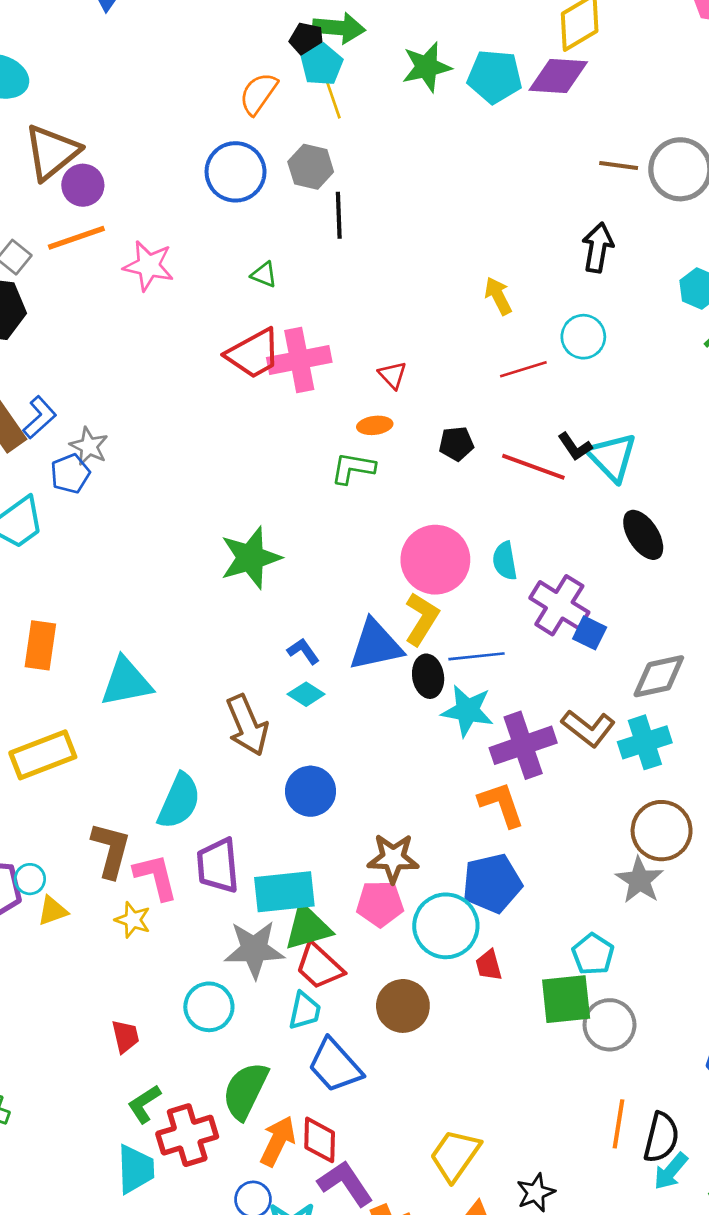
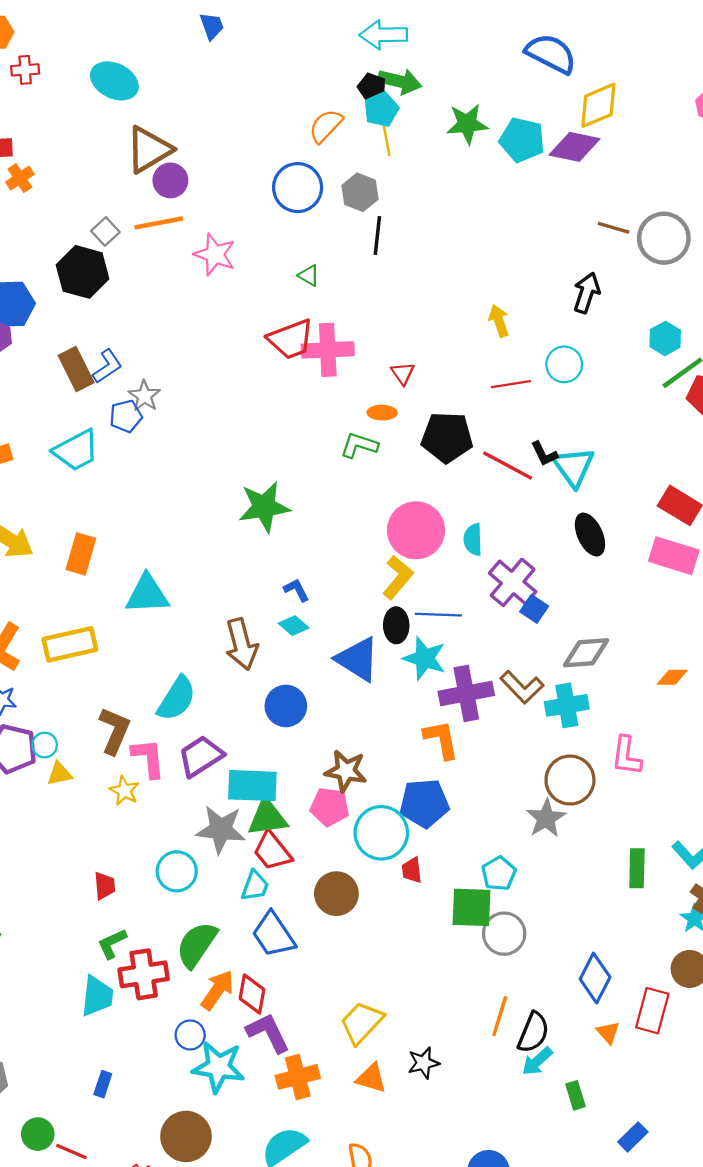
black pentagon: (456, 444) -> (447, 437), size x1.8
blue triangle: (376, 645) -> (358, 659), moved, turned 36
purple trapezoid: (218, 866) -> (201, 756), turned 54

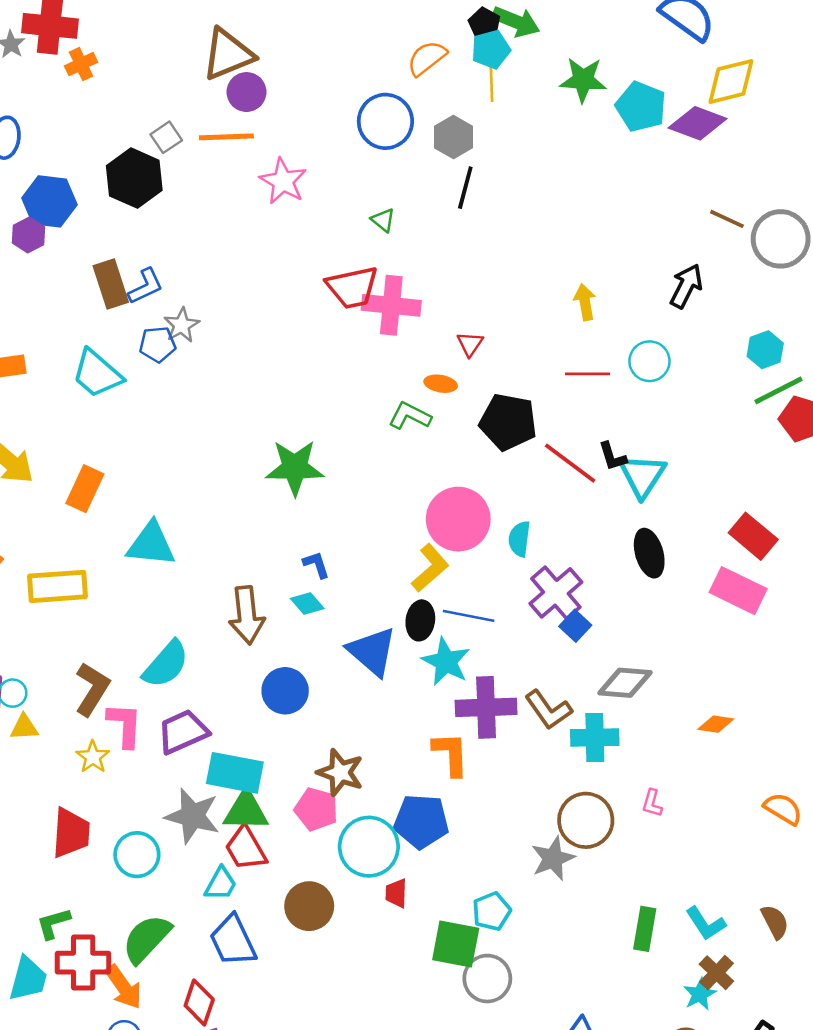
cyan trapezoid: (76, 450) -> (97, 374), turned 60
pink L-shape: (626, 756) -> (652, 803), size x0.6
red trapezoid: (104, 886) -> (71, 833), moved, size x1.6
orange arrow: (217, 990) -> (124, 987), moved, turned 102

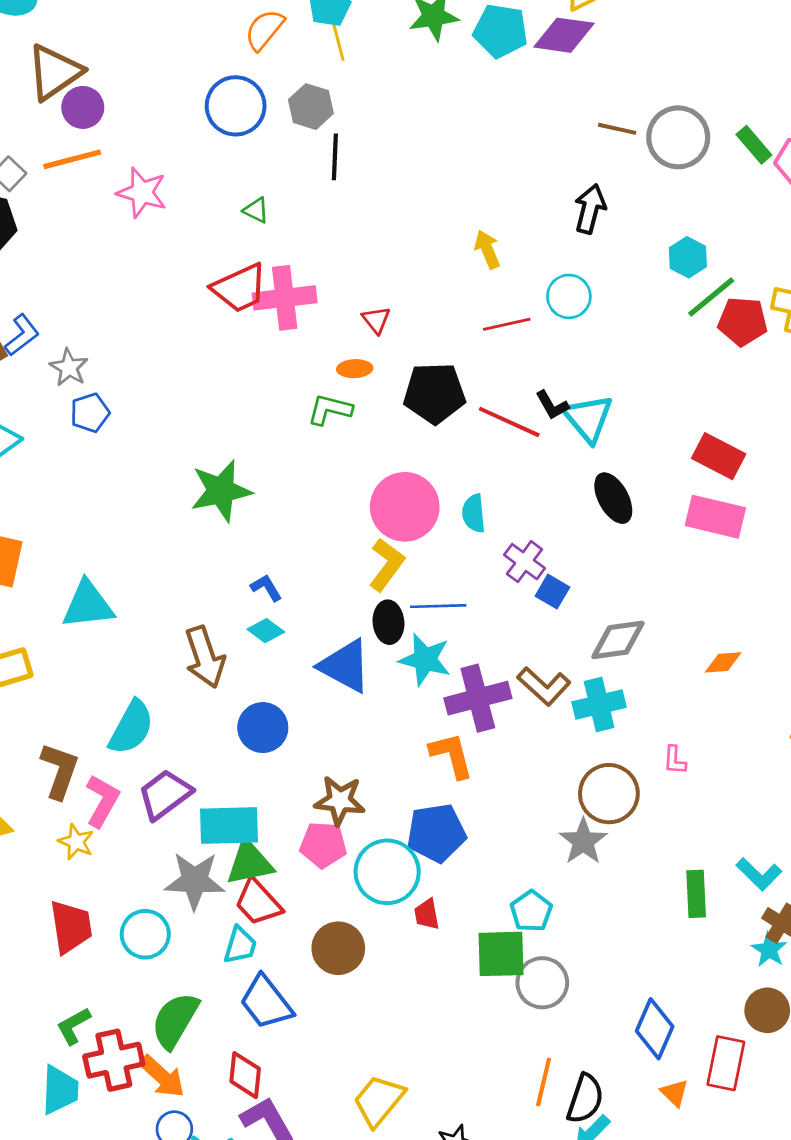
blue pentagon: (158, 344) -> (90, 413), moved
purple cross: (556, 593) -> (524, 562), size x0.7
pink L-shape: (125, 725) -> (102, 801), turned 39

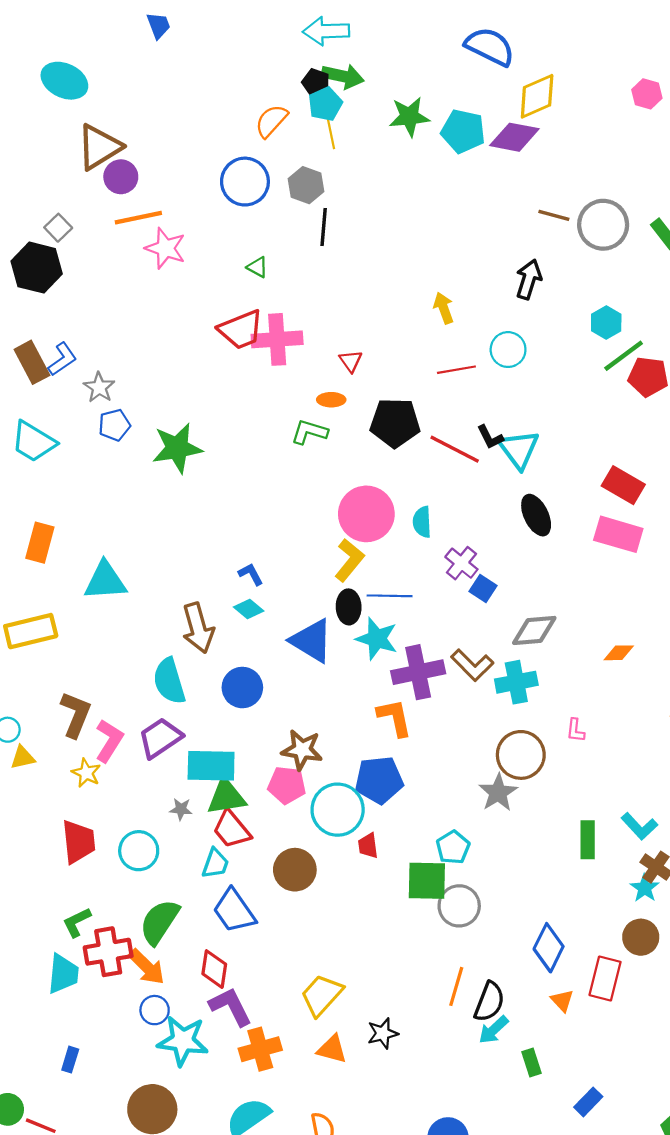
orange line: (72, 159) -> (138, 218), moved
green star: (221, 491) -> (177, 448), moved
cyan semicircle: (131, 727) -> (169, 681), moved, turned 132
gray star: (195, 881) -> (181, 809), size x0.5

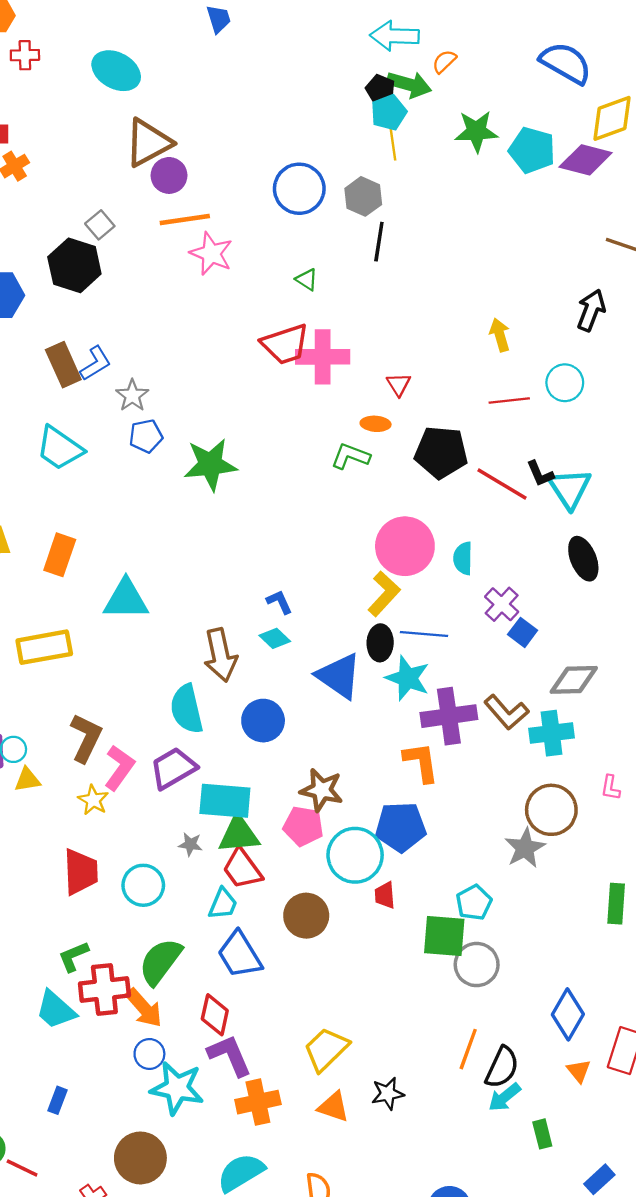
orange semicircle: (271, 121) -> (444, 61), moved, size x0.7
cyan trapezoid: (63, 974) -> (56, 1010), turned 123

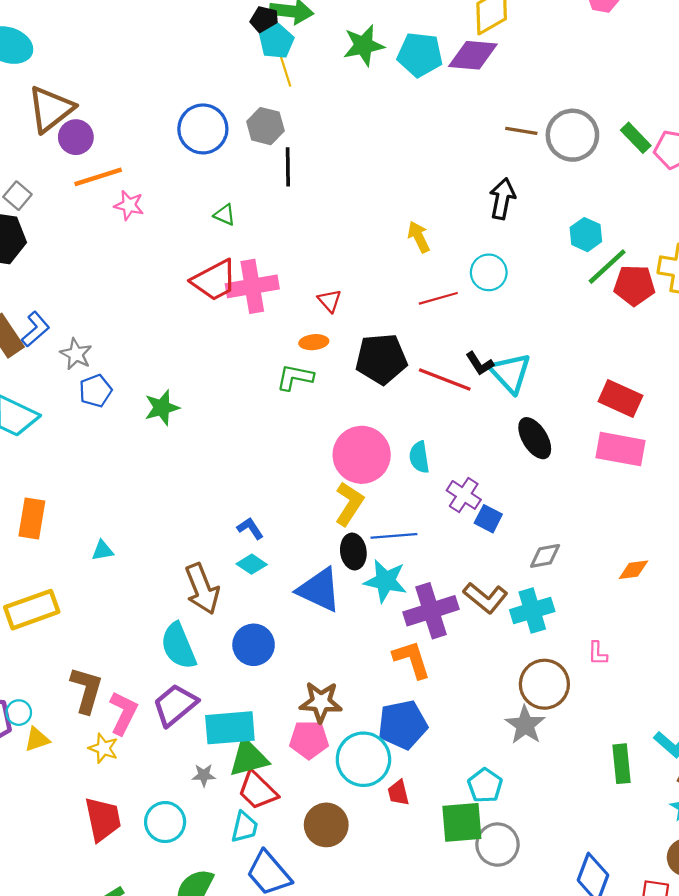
pink star: (211, 254) -> (129, 205), size x0.7
green star: (210, 464) -> (162, 408), size x0.7
cyan triangle: (126, 599) -> (103, 551), size x0.5
gray diamond: (574, 680) -> (545, 556), size x0.7

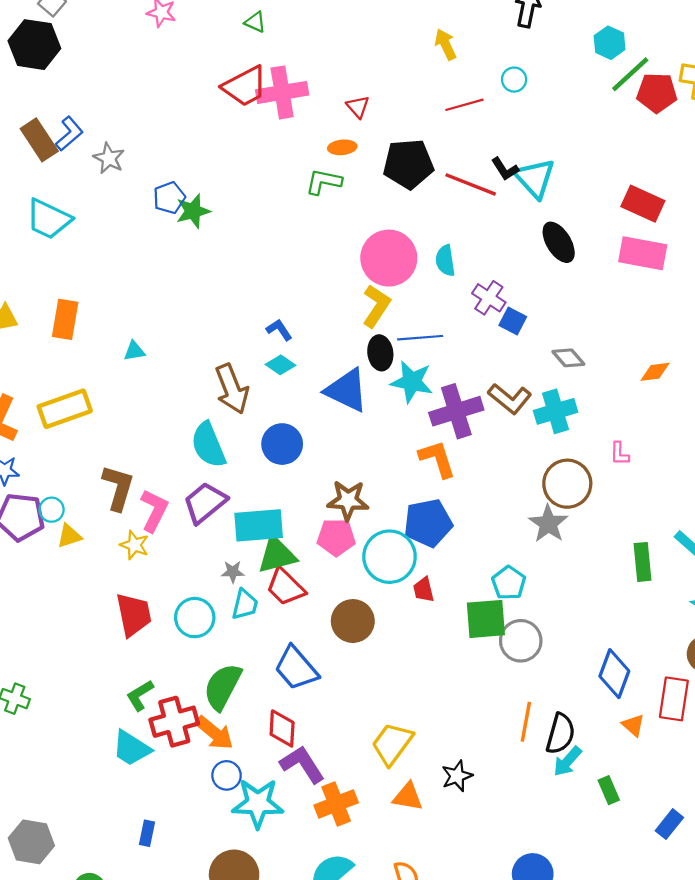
cyan circle: (489, 272) -> (514, 80), size x0.7
blue pentagon: (96, 391) -> (169, 198), moved
gray diamond: (545, 556) -> (568, 358), turned 60
cyan trapezoid: (244, 827) -> (245, 604), moved

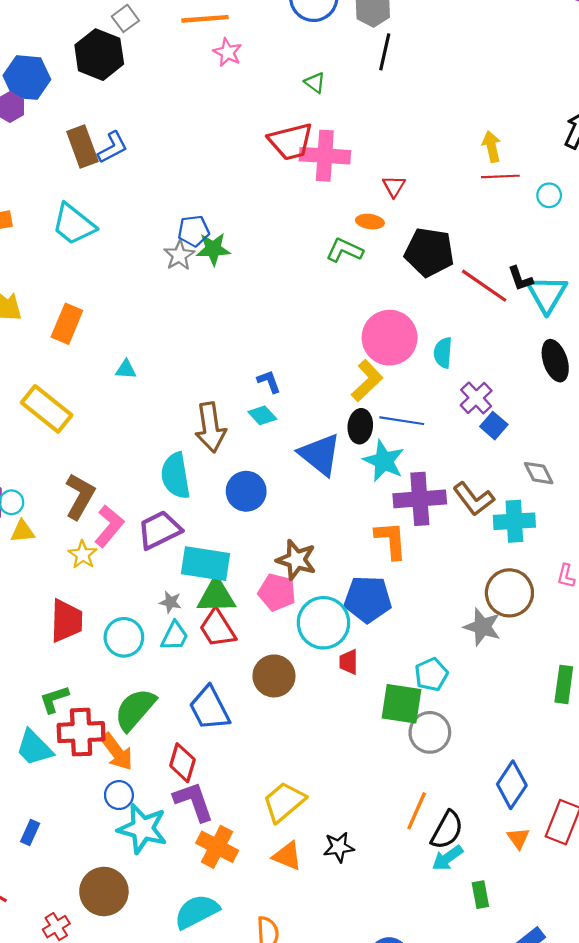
red line: (464, 105) -> (500, 176), moved
gray star: (109, 158) -> (179, 255), moved
yellow rectangle: (65, 409) -> (47, 409), turned 45
gray star: (548, 524) -> (482, 627), turned -30
orange cross: (336, 804) -> (217, 847), turned 36

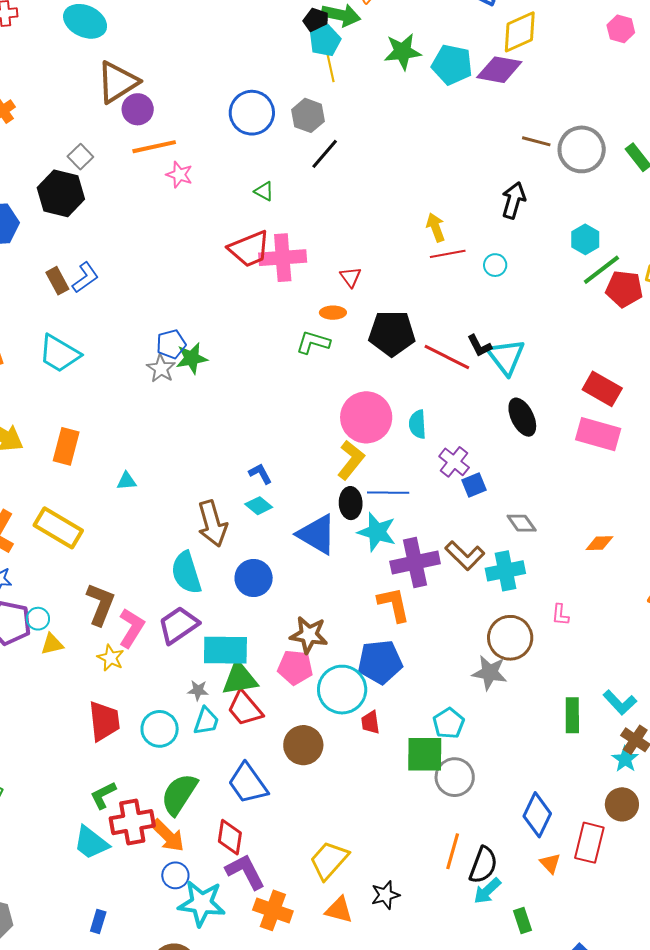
black line: (385, 52) -> (325, 154), turned 36
brown rectangle: (82, 147) -> (57, 281), size x0.7
blue square: (494, 426) -> (474, 485), turned 35

